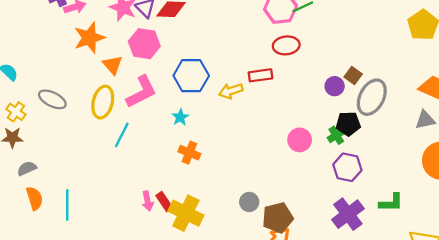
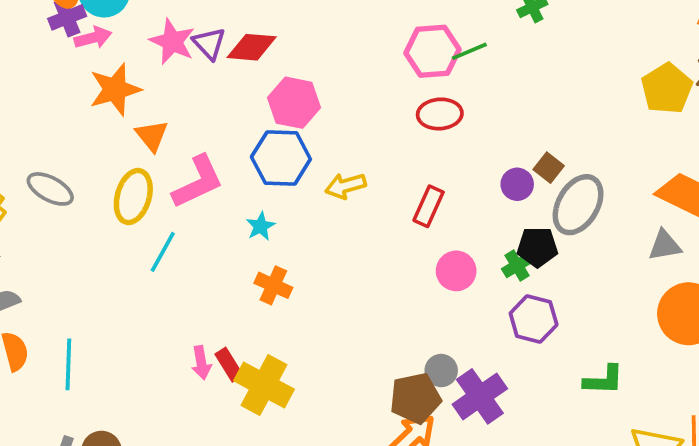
pink hexagon: (144, 44) -> (294, 103), moved
red rectangle: (260, 75) -> (429, 206), moved, turned -60
gray circle: (249, 202) -> (441, 371), moved
purple cross: (348, 214) -> (480, 396), moved

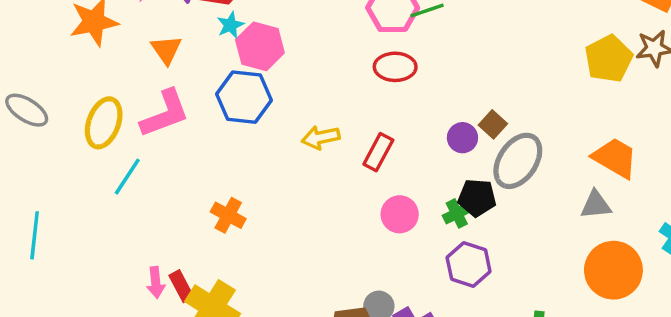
orange triangle: (152, 136) -> (166, 50), moved
yellow arrow: (346, 186) -> (321, 137), moved
cyan star: (261, 226) -> (230, 25), moved
cyan line: (68, 364) -> (35, 235), moved

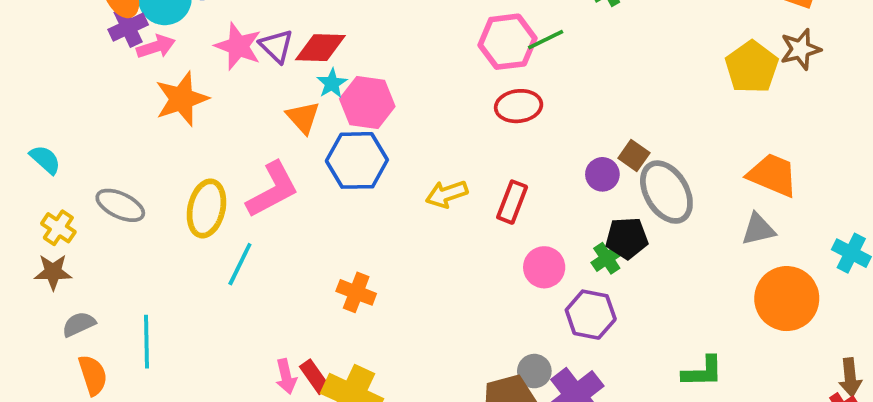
orange triangle: (166, 50) -> (303, 117), moved
gray ellipse: (518, 161) -> (666, 192), turned -58
purple hexagon: (469, 264) -> (591, 315), moved

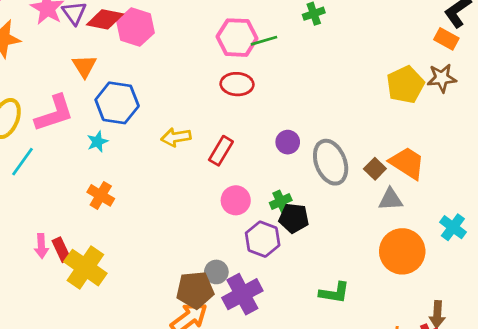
cyan star: (332, 83) -> (97, 142), moved
pink hexagon: (367, 103) -> (136, 27), moved
brown square: (634, 155) -> (375, 169), moved
black pentagon: (627, 238) -> (294, 218), moved

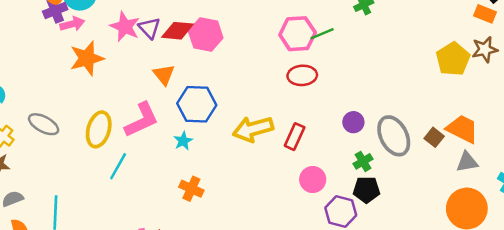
yellow arrow: (176, 137) -> (253, 129), size x1.5
gray triangle: (391, 199) -> (467, 162), moved
green cross: (281, 201) -> (363, 161), moved

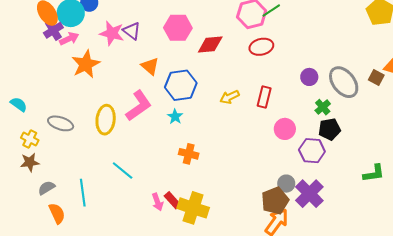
red diamond: (178, 31) -> (210, 45), moved
yellow arrow: (253, 129) -> (230, 97), size x0.6
cyan line: (118, 166) -> (123, 170), moved, turned -70

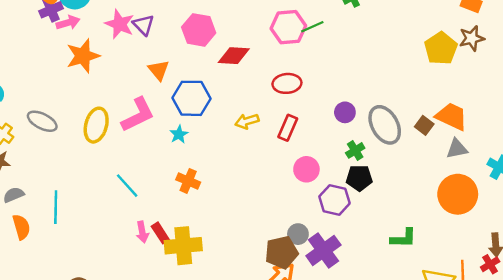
red ellipse: (261, 47) -> (287, 83), moved
cyan line: (123, 170) -> (127, 186), moved
yellow cross: (193, 208) -> (183, 246), turned -32

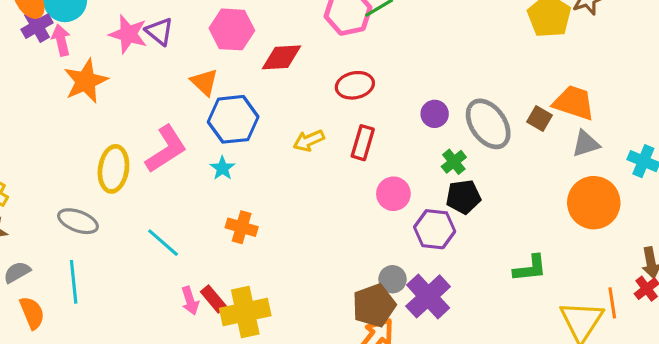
pink arrow: (68, 23) -> (61, 40), turned -80
orange triangle: (159, 70) -> (204, 82), moved
gray ellipse: (42, 121) -> (78, 221), moved

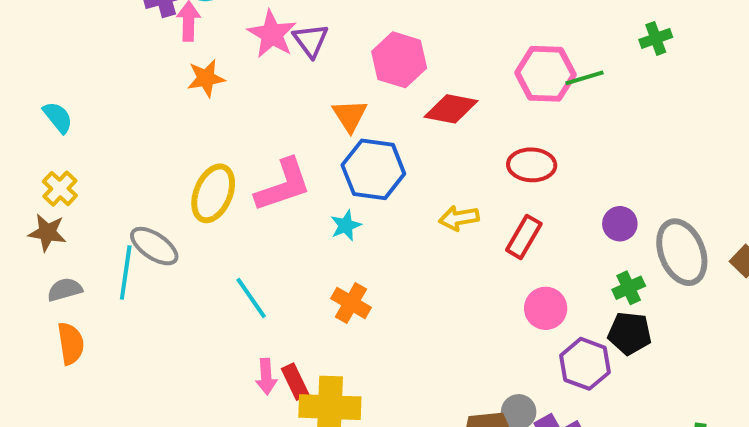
orange star: (86, 81) -> (206, 78), size x0.7
cyan line: (74, 282) -> (126, 273), moved

